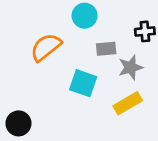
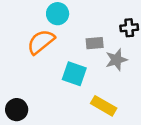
cyan circle: (85, 16) -> (58, 14), moved
yellow rectangle: (128, 103) -> (104, 106), moved, turned 60

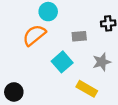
gray star: (116, 60) -> (102, 62), moved
cyan square: (74, 74) -> (62, 62), turned 30

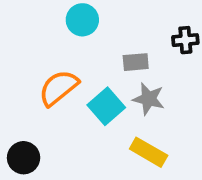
orange semicircle: (34, 35) -> (58, 88), moved
gray star: (102, 62) -> (149, 99), moved, turned 30

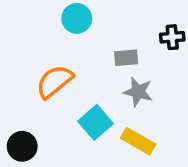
cyan square: (106, 106) -> (95, 122), moved

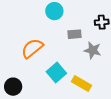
cyan circle: (77, 18) -> (54, 11), moved
gray star: (138, 92) -> (93, 50), moved

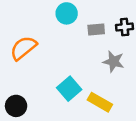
gray rectangle: (74, 34) -> (96, 29), moved
orange semicircle: (32, 48) -> (23, 48), moved

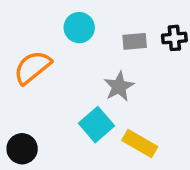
cyan circle: (67, 13) -> (79, 28), moved
gray star: (113, 62) -> (119, 86), moved, turned 30

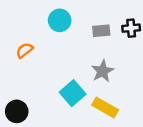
orange semicircle: (32, 67) -> (25, 50), size x0.6
gray star: (119, 86) -> (103, 71), moved

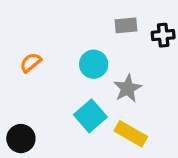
cyan circle: (60, 20) -> (94, 64), moved
gray rectangle: (101, 31) -> (126, 25), moved

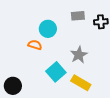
orange semicircle: (31, 63) -> (35, 45), moved, turned 56
cyan circle: (94, 64) -> (48, 29), moved

